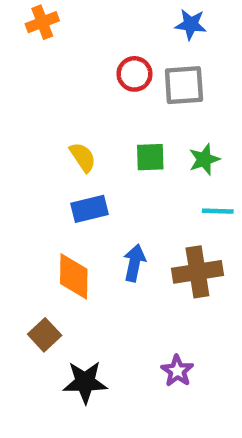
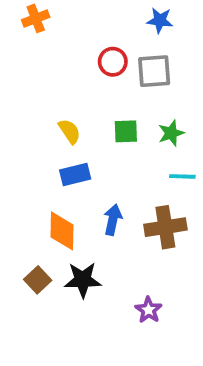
black star: (85, 382) -> (83, 280), moved

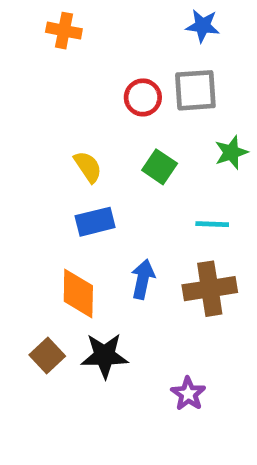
orange cross: (36, 18) -> (64, 31), moved, turned 32
red circle: (113, 62) -> (143, 97), moved
green square: (126, 131) -> (160, 167), turned 36
green star: (171, 133) -> (231, 152), moved
cyan line: (182, 176) -> (212, 224), moved

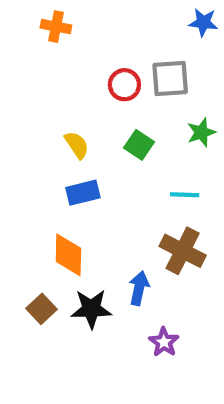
blue star: (203, 26) -> (203, 22), moved
blue arrow: (143, 279) -> (139, 288), moved
brown cross: (210, 289) -> (183, 251), turned 36

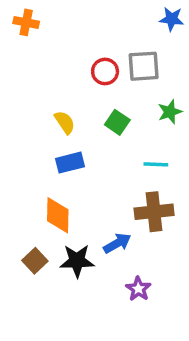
orange cross: (56, 27) -> (26, 22), moved
brown cross: (183, 251) -> (154, 212), turned -33
blue arrow: (139, 288) -> (117, 243), turned 48

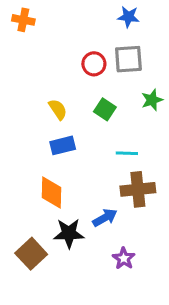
blue star: (172, 19) -> (128, 17), moved
cyan line: (156, 164) -> (127, 153), moved
brown square: (35, 261) -> (31, 254), moved, size x1.4

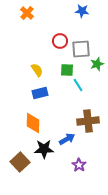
orange cross: (23, 20) -> (27, 13), moved, turned 32
gray square: (128, 59) -> (81, 49), moved
green square: (105, 109) -> (67, 70), turned -32
cyan line: (127, 153) -> (78, 85), moved, turned 56

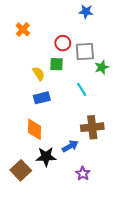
orange cross: (27, 13) -> (23, 29), moved
green square: (67, 70) -> (56, 64), moved

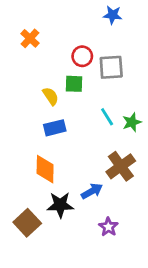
green star: (102, 67) -> (132, 122), moved
brown cross: (92, 127) -> (121, 166), turned -30

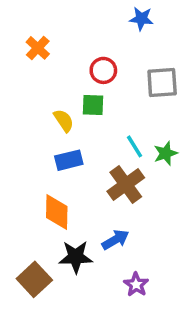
gray square: (111, 67) -> (162, 83), moved
brown cross: (121, 166) -> (126, 184), moved

